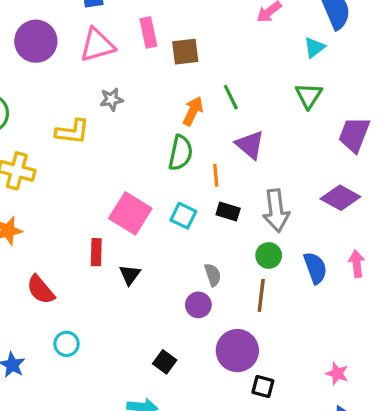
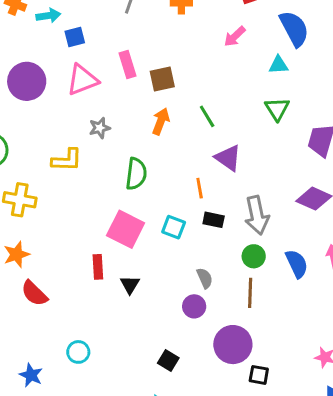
cyan triangle: (314, 47) -> (279, 65), turned 40
orange arrow: (193, 111) -> (161, 121), moved
green semicircle: (181, 153) -> (136, 174), moved
red semicircle: (41, 290) -> (34, 293), moved

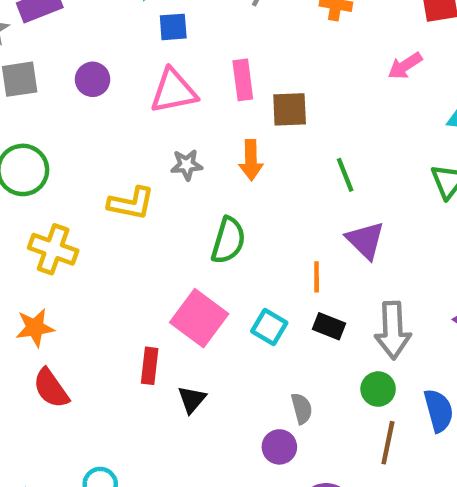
purple circle: (27, 81) -> (93, 79), size x0.6
orange arrow: (161, 121) -> (251, 160), moved, turned 148
brown line: (250, 293) -> (388, 443), moved

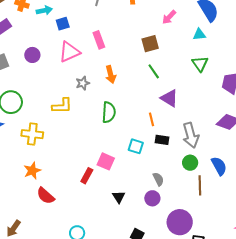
brown square: (290, 109) -> (150, 44), moved
pink square: (199, 318) -> (106, 161), moved, size x0.7
red rectangle: (150, 366) -> (87, 176), turned 35
black triangle: (192, 399) -> (119, 197), moved

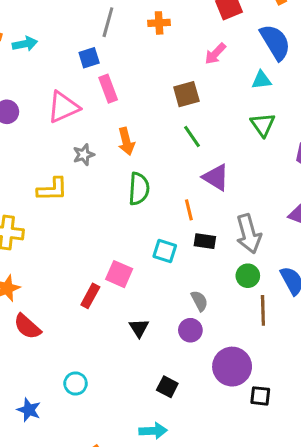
blue square: (63, 24) -> (89, 58), moved
green semicircle: (109, 112) -> (139, 189), moved

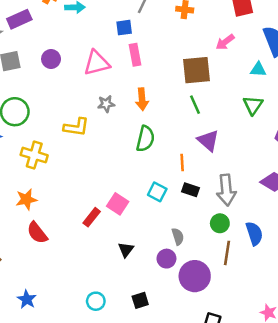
brown square: (186, 94) -> (197, 70), size x1.4
purple circle: (232, 367) -> (195, 276), moved
cyan circle: (76, 383) -> (96, 301), moved
black square: (167, 387) -> (140, 300), turned 35

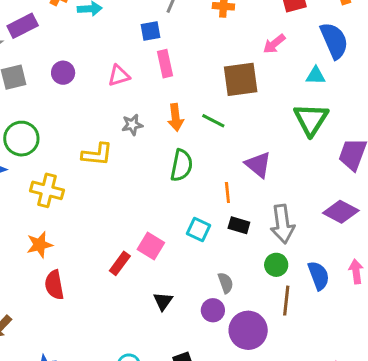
pink triangle: (97, 63) -> (119, 76), size x0.7
green line: (195, 105) -> (213, 121), moved, turned -36
green triangle: (253, 105) -> (311, 119), size x1.4
red semicircle: (37, 233) -> (54, 285), turned 30

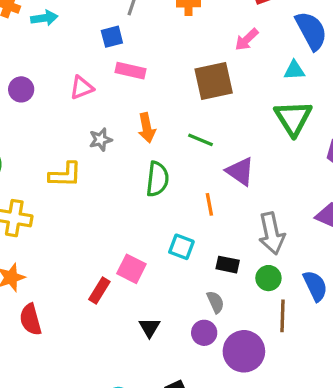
pink rectangle: (165, 64) -> (130, 71), turned -60
green line: (213, 121) -> (201, 140), moved
black rectangle: (239, 225) -> (228, 265), moved

